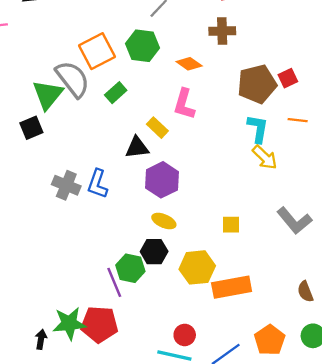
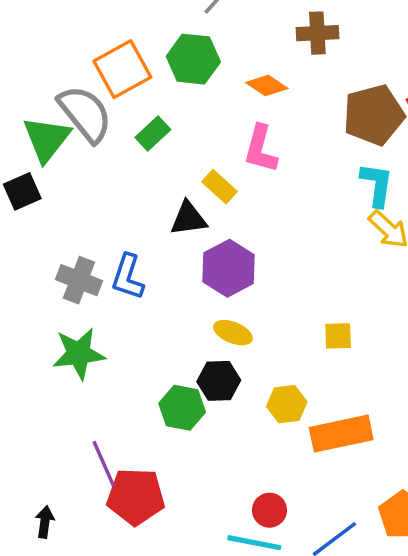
yellow hexagon: (197, 267) -> (287, 404), size x0.7
purple line: (114, 282) -> (104, 464), moved
green star: (69, 323) -> (79, 354), moved

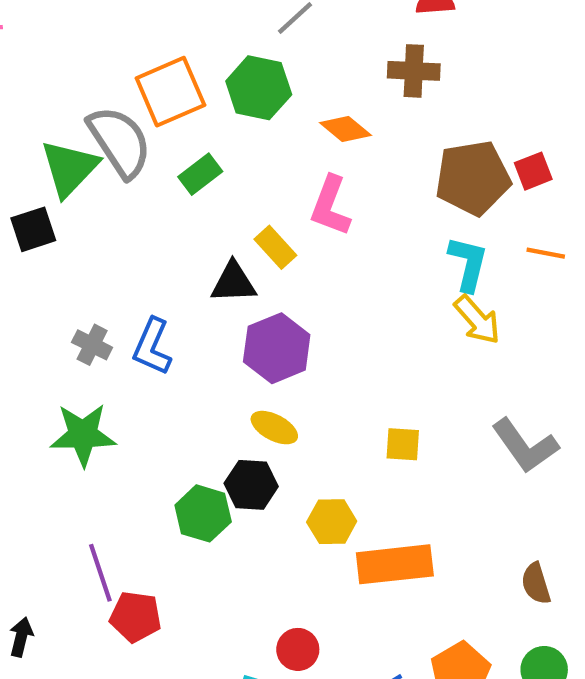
gray cross: (79, 280) -> (92, 345), size x0.7
red pentagon: (136, 497) -> (136, 617), size x0.7

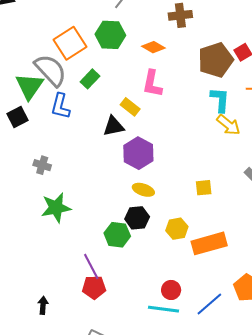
gray cross: (92, 345) -> (42, 165), moved
blue L-shape: (152, 347) -> (60, 106), moved
purple line: (100, 573) -> (91, 266), moved

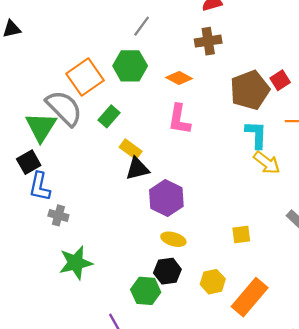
blue L-shape: (60, 106) -> (40, 187), moved
yellow rectangle: (130, 107) -> (131, 149), moved
orange rectangle: (209, 243) -> (250, 297), turned -32

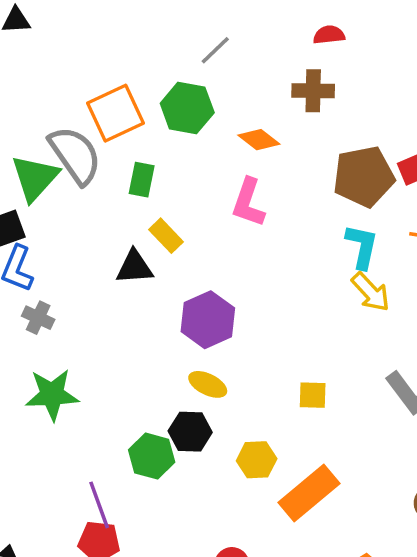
green rectangle: (109, 116) -> (142, 180), turned -40
black triangle: (137, 169) -> (134, 267), moved

